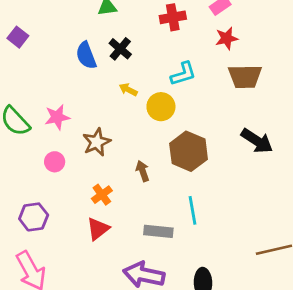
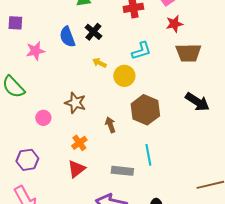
purple square: (18, 37) -> (15, 23), turned -35
pink star: (57, 117) -> (35, 51), moved
brown star: (97, 142) -> (75, 103), turned -30

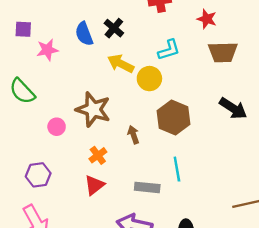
purple square: (15, 23) -> (23, 29), moved
red star: (174, 24) -> (207, 19), turned 30
yellow arrow: (99, 63) -> (121, 64), size x1.6
brown star: (75, 103) -> (93, 109), size x1.4

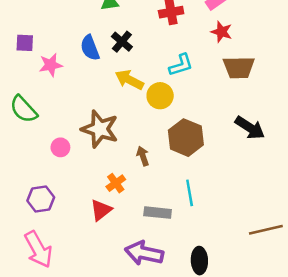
orange cross: (98, 155) -> (116, 183), moved

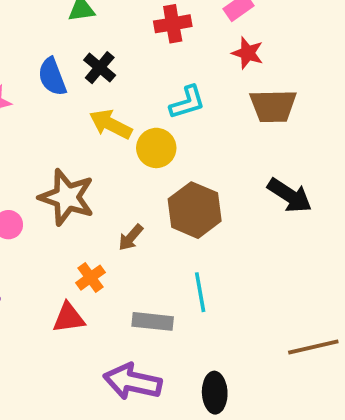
brown arrow: (143, 156) -> (131, 237), turned -120
red triangle: (101, 210) -> (69, 318), turned 30

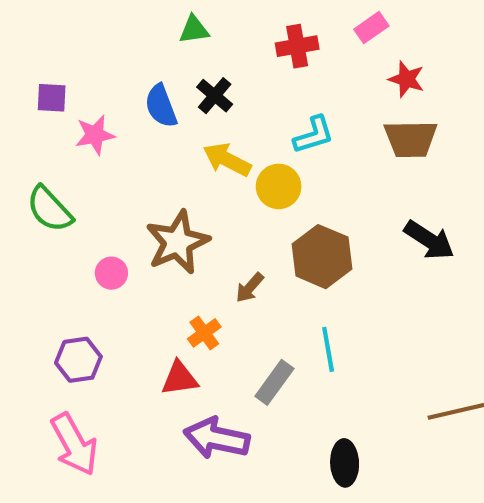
red star: (248, 53) -> (406, 79), moved
brown star: (67, 197) -> (177, 242), turned 30
gray rectangle: (153, 321) -> (274, 382), turned -60
purple arrow: (133, 382) -> (217, 438), moved

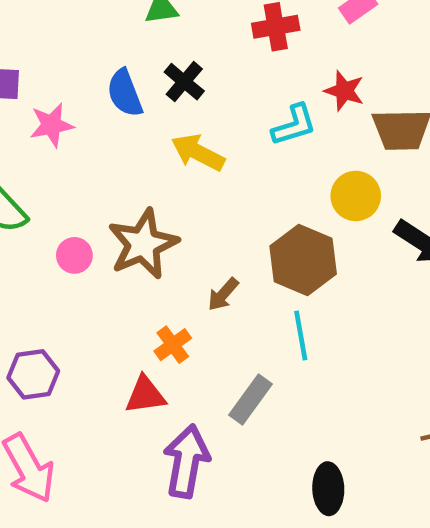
red star: (406, 79) -> (344, 91), moved
yellow circle: (279, 186) -> (356, 196), moved
pink circle: (111, 273) -> (74, 255), moved
cyan line: (328, 349) -> (301, 335), moved
purple arrow: (217, 438) -> (186, 461), turned 88

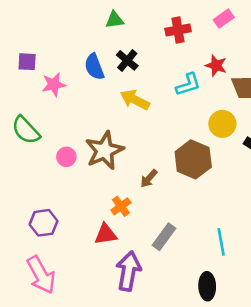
cyan line: (301, 335) -> (221, 242), moved

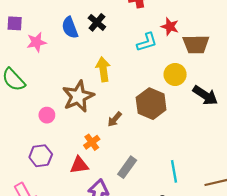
yellow arrow: (135, 100) -> (103, 69), moved, turned 55
pink circle: (66, 157) -> (47, 115), moved
purple hexagon: (44, 223) -> (41, 156), moved

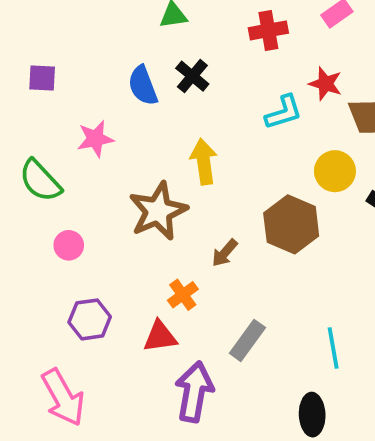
pink star: (36, 42) -> (95, 139), moved
pink circle: (47, 115) -> (69, 245), moved

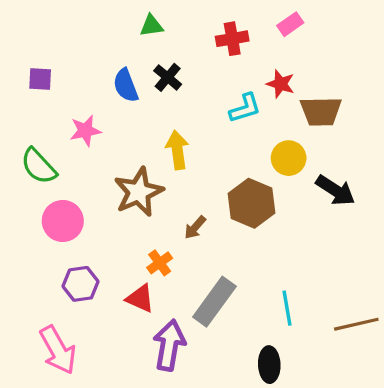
pink circle: (69, 245) -> (63, 221), size x1.6
red triangle: (160, 337) -> (140, 298), turned 32
gray rectangle: (247, 340) -> (214, 302), size x1.4

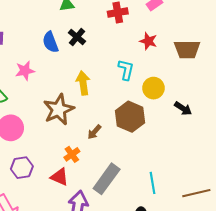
cyan L-shape: (245, 108) -> (126, 70), moved, turned -60
brown trapezoid: (321, 111) -> (187, 49), moved
black arrow: (335, 190) -> (183, 108), size x0.7

